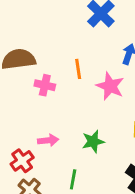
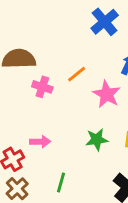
orange line: (78, 69) -> (77, 74), turned 54
green star: (93, 141) -> (97, 140), moved

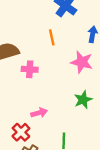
orange line: (77, 74) -> (52, 37), moved, turned -49

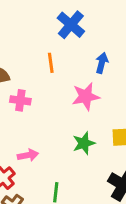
pink star: (82, 62) -> (86, 96), turned -30

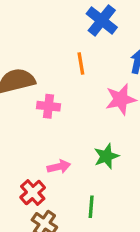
green star: (84, 143) -> (106, 156), moved

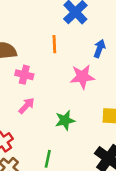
pink arrow: (59, 167) -> (27, 106), moved, turned -42

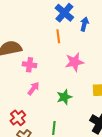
orange line: (54, 44) -> (58, 36), moved
blue arrow: (99, 49) -> (84, 24), moved

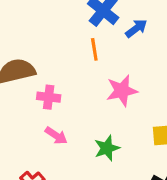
blue arrow: (84, 24) -> (136, 28), turned 40
pink arrow: (33, 88) -> (56, 136), turned 88

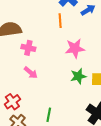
green star: (107, 148) -> (78, 76), moved

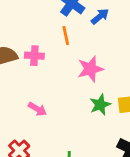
pink cross: (28, 48) -> (34, 56), moved

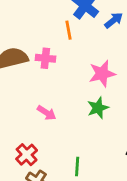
orange line: (66, 36) -> (69, 30), moved
green star: (100, 105) -> (98, 108), moved

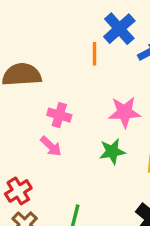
pink cross: (45, 58) -> (59, 115), moved

